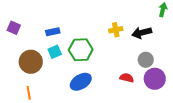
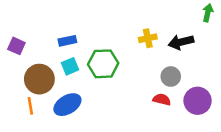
purple square: (14, 28) -> (16, 46), moved
gray circle: (146, 60) -> (171, 77), moved
blue ellipse: (81, 82) -> (67, 105), moved
orange line: (29, 93) -> (30, 106), moved

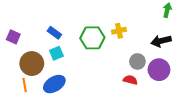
blue rectangle: (67, 41) -> (54, 33), turned 48
black arrow: (181, 42) -> (161, 41), moved
green hexagon: (103, 64) -> (92, 38), moved
purple circle: (198, 101) -> (159, 70), moved

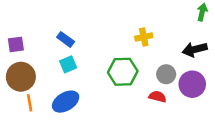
purple square: (13, 37) -> (16, 44), turned -32
green hexagon: (92, 38) -> (123, 72), moved
brown circle: (32, 64) -> (21, 77), moved

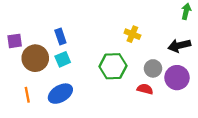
yellow cross: (144, 37) -> (132, 34), turned 35
blue rectangle: (66, 39) -> (60, 36), turned 35
brown circle: (21, 77) -> (35, 58), moved

